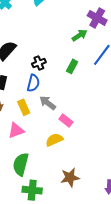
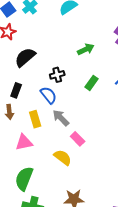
green arrow: (79, 35) -> (86, 49), moved
blue semicircle: (33, 83) -> (49, 95), turned -60
yellow semicircle: (54, 140) -> (63, 157), turned 54

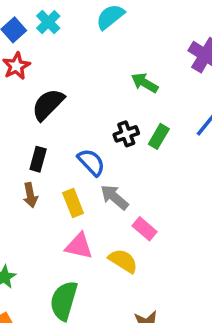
green arrow: (86, 49) -> (145, 83), turned -119
black cross: (57, 75) -> (126, 134), moved
pink triangle: (24, 142) -> (79, 246), moved, turned 30

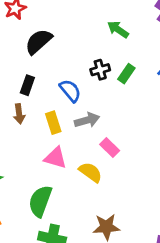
gray arrow: (114, 197) -> (87, 120), turned 120

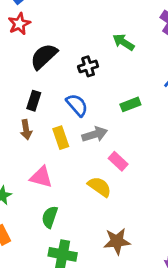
black cross: (100, 70) -> (88, 66), moved
green rectangle: (126, 74) -> (130, 104), moved, turned 36
pink triangle: (56, 158) -> (41, 177), moved
green semicircle: (40, 201) -> (50, 217), size x0.7

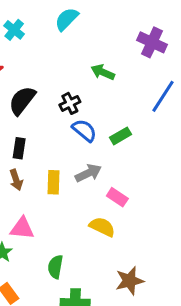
blue semicircle: (77, 105) -> (84, 130), moved
yellow rectangle: (61, 138) -> (53, 182), turned 30
pink triangle: (41, 177) -> (22, 228), moved

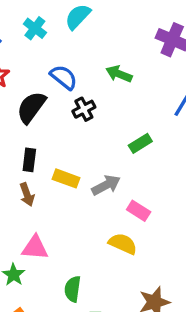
cyan cross: (14, 30) -> (35, 28), moved
blue semicircle: (84, 130) -> (64, 77), moved
yellow rectangle: (53, 182) -> (66, 178), moved, turned -70

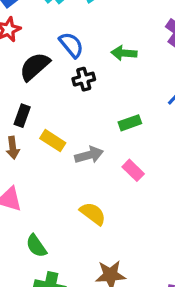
green arrow: (119, 74) -> (124, 53), turned -30
pink rectangle: (139, 211) -> (133, 170), moved
green semicircle: (73, 289) -> (36, 246), turned -55

